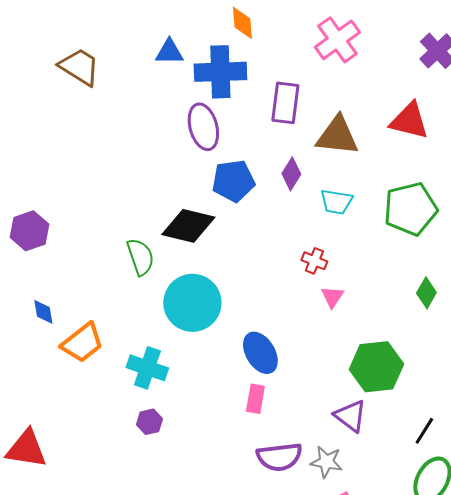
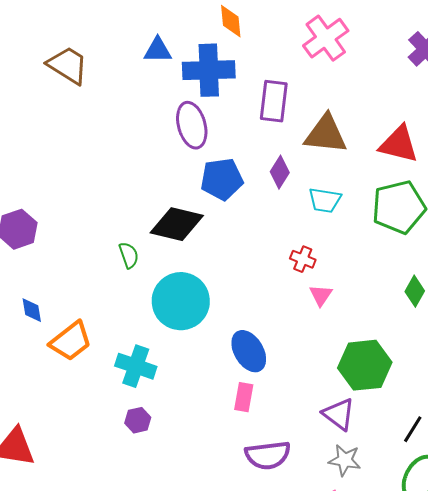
red triangle: (409, 121) -> (399, 144), moved
green semicircle: (140, 257) -> (129, 255), size x0.7
gray star: (326, 462) -> (345, 460), moved

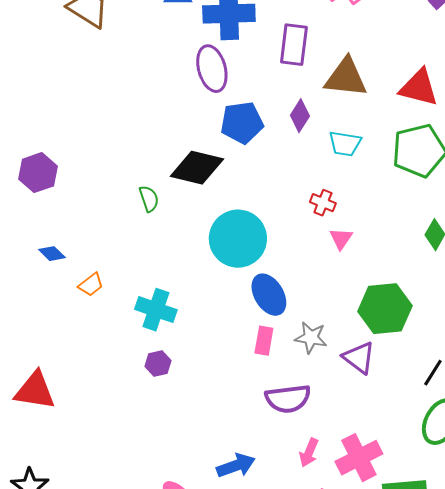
cyan circle: (181, 301) -> (238, 239), moved
blue diamond: (32, 310) -> (52, 254), turned -36
orange trapezoid: (71, 341) -> (91, 285), size x0.6
gray star: (345, 460) -> (311, 338), moved

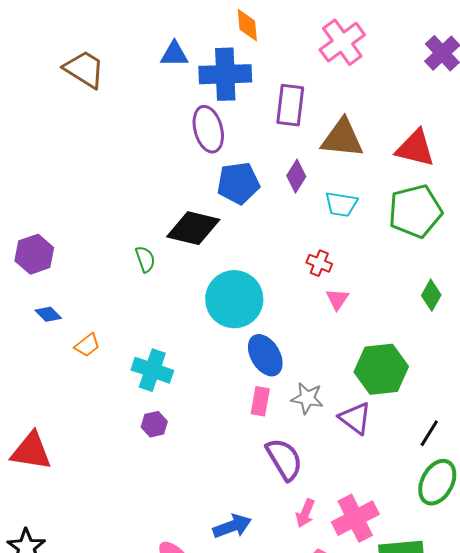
purple hexagon: (38, 173) -> (34, 254), moved
purple semicircle: (288, 399) -> (284, 459), turned -114

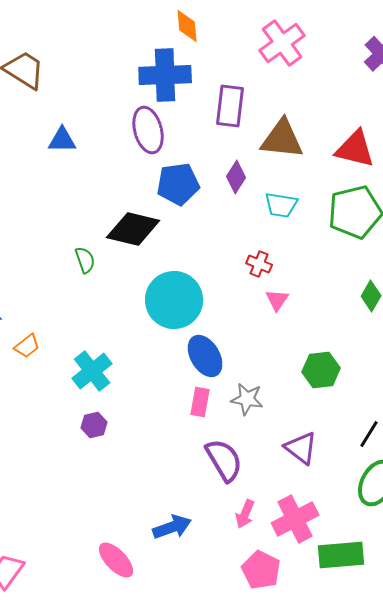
blue triangle: (174, 54) -> (62, 140), moved
green hexagon: (381, 369) -> (321, 370), size x0.7
cyan cross: (152, 370) -> (92, 371), turned 33
purple triangle: (355, 418) -> (301, 448), moved

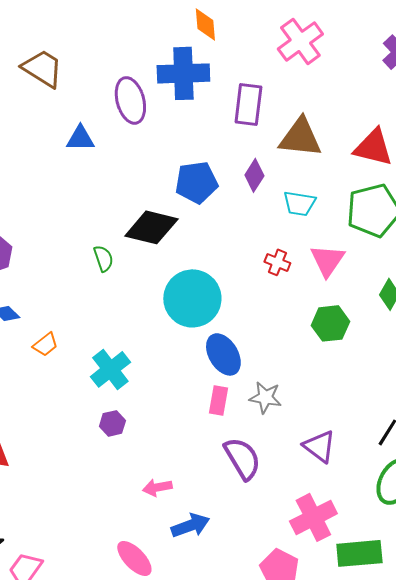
purple ellipse: (148, 130) -> (130, 100), moved
pink triangle: (277, 300) -> (327, 260), moved, size x1.5
green hexagon: (321, 370) -> (330, 323), moved
pink arrow: (245, 514) -> (157, 487), moved, turned 56

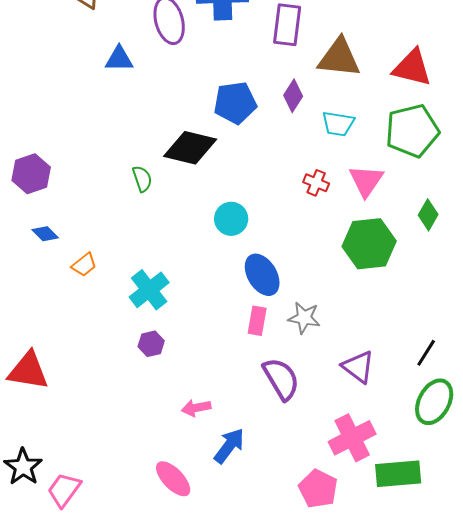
cyan circle: (192, 298) -> (231, 219), size x0.6
green hexagon: (330, 323) -> (369, 244), size x1.4
blue arrow: (190, 525) -> (229, 446), turned -33

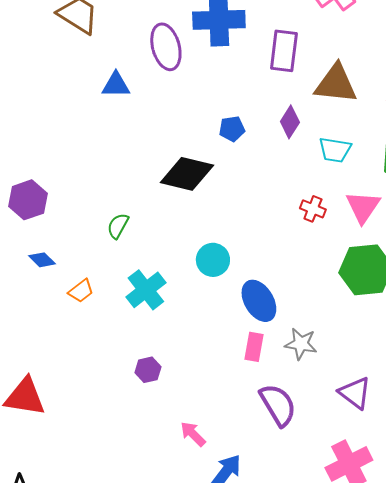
blue pentagon: (235, 103) -> (232, 129), size x0.6
green semicircle: (142, 179) -> (118, 226), moved, turned -132
cyan circle: (231, 219) -> (213, 260), moved
cyan cross: (149, 290) -> (146, 290), moved
pink arrow: (196, 408) -> (193, 434), turned 56

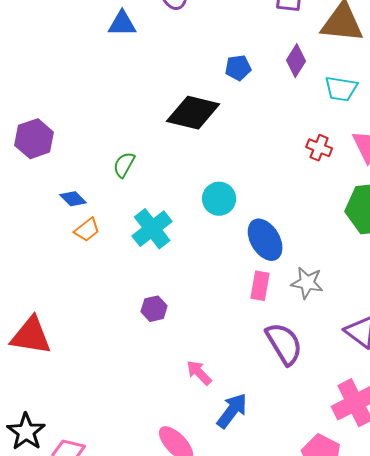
blue diamond: (42, 260) -> (73, 199), moved

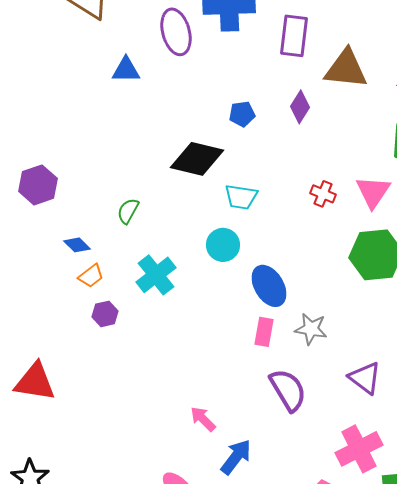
cyan trapezoid: (341, 89) -> (241, 197), moved
purple hexagon: (154, 309) -> (105, 314), moved

